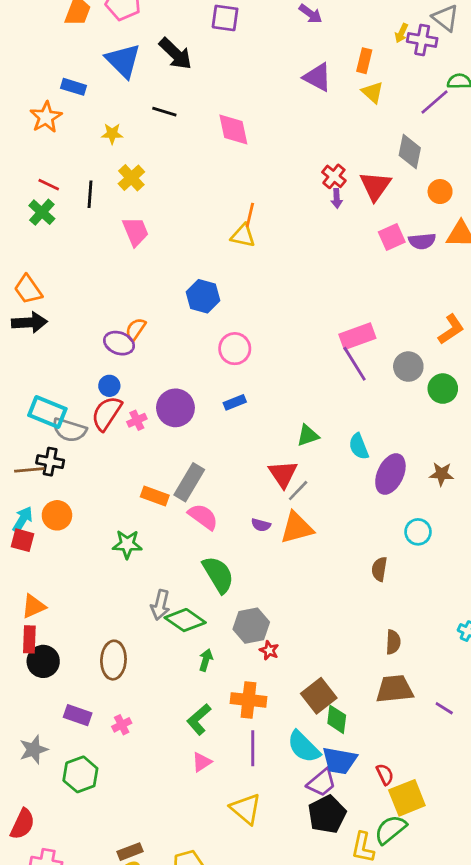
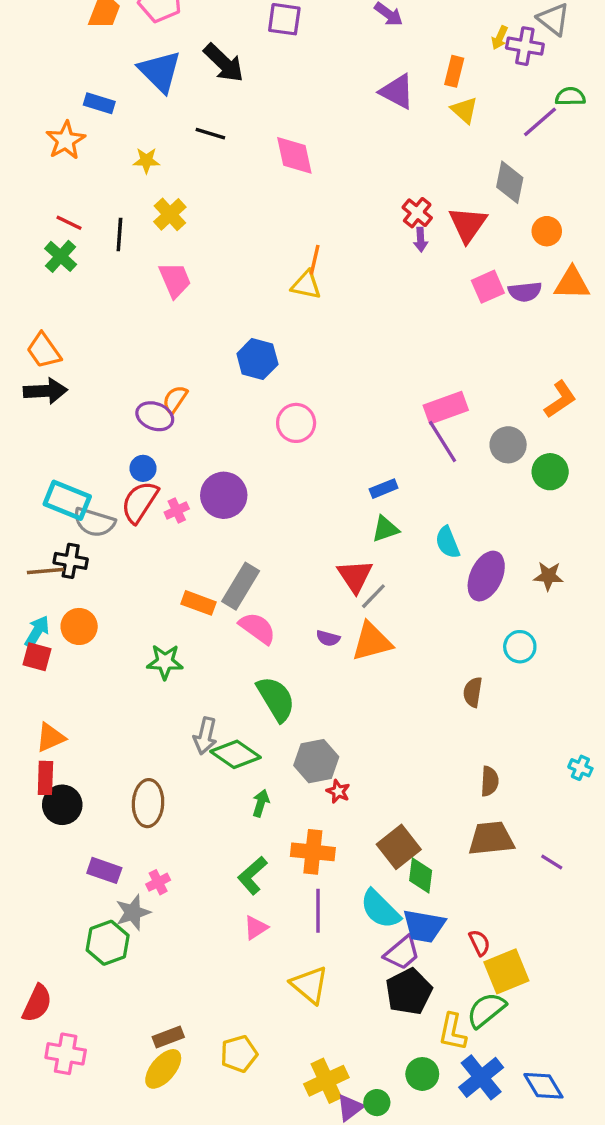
blue rectangle: (235, 402) -> (384, 489), moved
gray star: (34, 750) -> (133, 912), moved

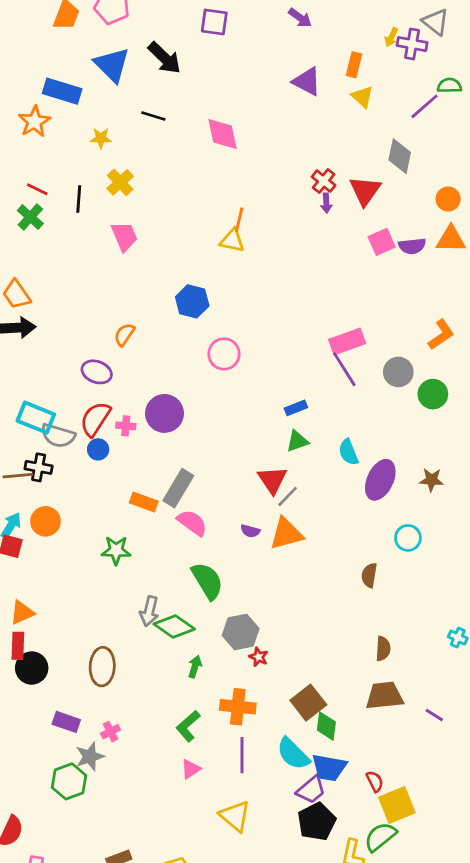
blue rectangle: (99, 103) -> (62, 91), size x1.5
orange circle: (547, 231) -> (448, 199), moved
purple ellipse: (155, 416) -> (97, 372), moved
blue circle: (143, 468) -> (98, 449), moved
pink cross: (177, 510) -> (126, 426), turned 30

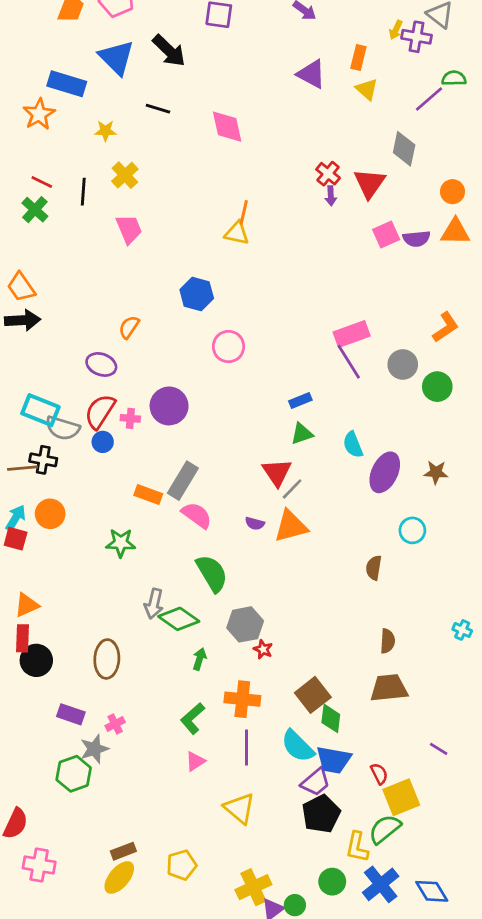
purple line: (434, 715) -> (439, 749), moved

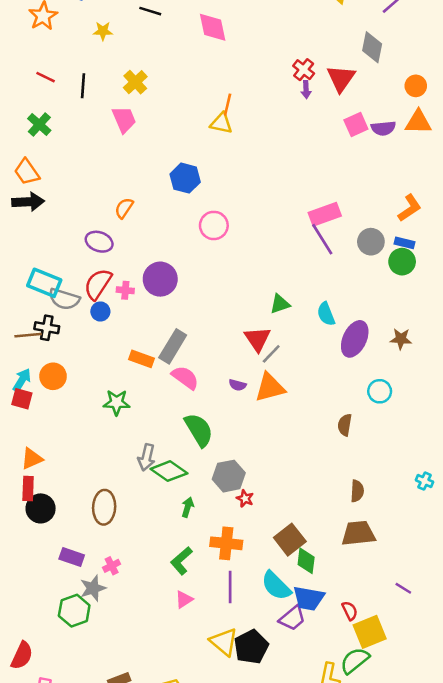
yellow cross: (125, 175) -> (135, 82), moved
green cross: (35, 210) -> (39, 124), moved
blue rectangle: (300, 400) -> (405, 243), moved, turned 36
black pentagon: (321, 814) -> (251, 647), moved

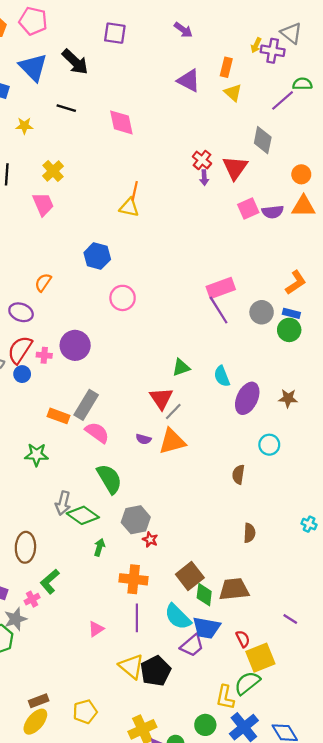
brown trapezoid: (358, 533) -> (234, 589), moved
green L-shape: (181, 561) -> (50, 581), moved

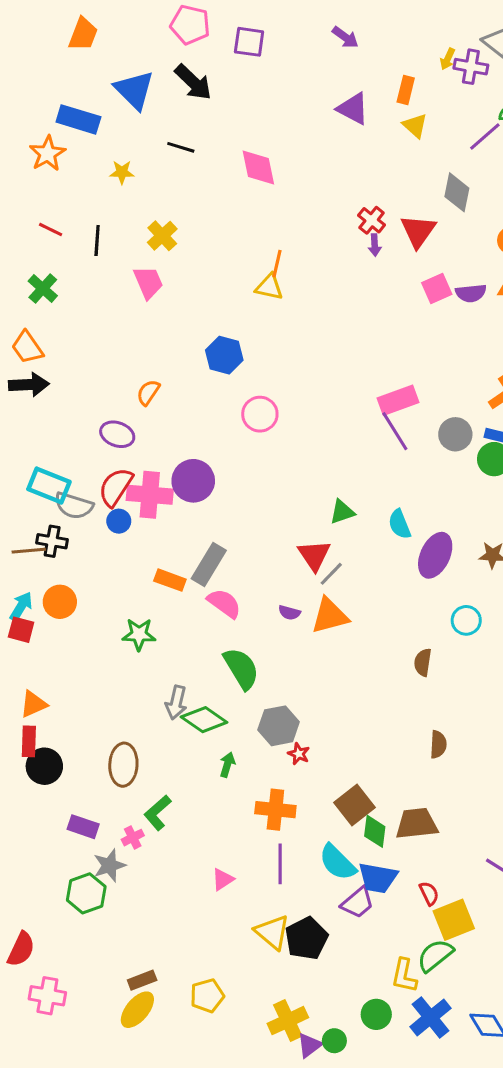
pink pentagon: (33, 21) -> (190, 25), moved
pink cross: (44, 355) -> (150, 495), size x2.0

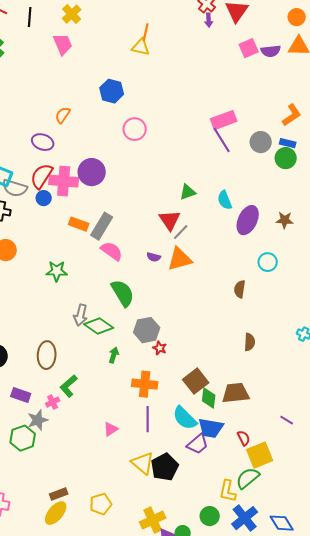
orange rectangle: (170, 580) -> (79, 224), moved

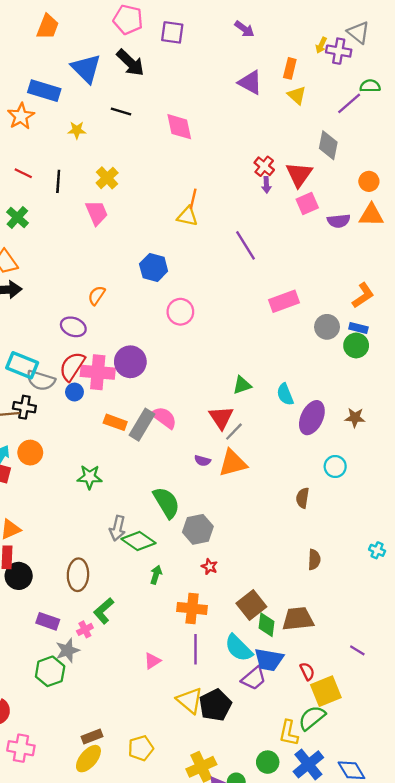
pink square: (249, 48) -> (307, 203), moved
purple line: (222, 140) -> (246, 245), moved
pink semicircle: (112, 251) -> (164, 418), moved
gray hexagon: (147, 330) -> (198, 529), moved

